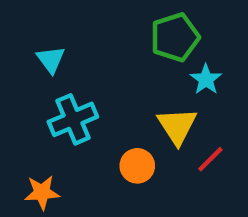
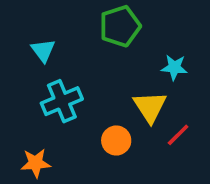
green pentagon: (175, 37) -> (120, 26), moved
cyan star: (206, 79) -> (174, 67), turned -30

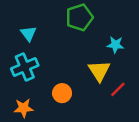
cyan cross: (62, 101) -> (25, 67), moved
orange circle: (116, 140) -> (62, 93), moved

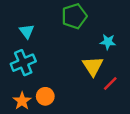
orange circle: (62, 93) -> (45, 96), moved
orange star: (24, 108) -> (22, 101), turned -30

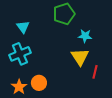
cyan star: (108, 42) -> (85, 36), moved
red line: (110, 84) -> (95, 72), turned -32

